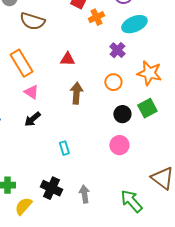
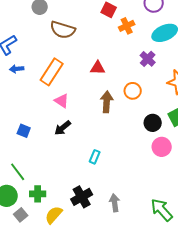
orange rectangle: (21, 63) -> (52, 72), turned 64
orange circle: (113, 82) -> (133, 91), moved
pink circle: (119, 145) -> (162, 147), moved
cyan rectangle: (64, 148) -> (95, 157), turned 40
black cross: (51, 188) -> (82, 197), turned 35

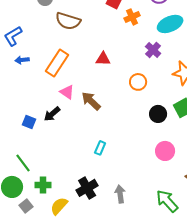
brown arrow: (107, 102) -> (91, 101), moved, turned -50
black arrow: (63, 128) -> (52, 114), moved
pink circle: (162, 147) -> (165, 151), moved

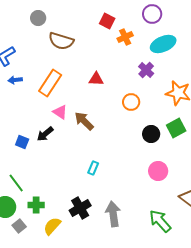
gray arrow: (120, 194) -> (113, 214), size x1.4

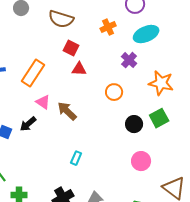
red square: (107, 21) -> (71, 48), moved
brown semicircle: (61, 41) -> (61, 19), moved

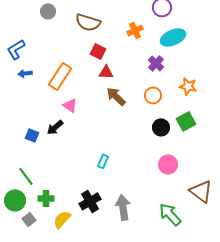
orange star: (161, 83) -> (188, 86), size x0.7
orange circle: (114, 92) -> (153, 95), moved
brown arrow: (67, 111) -> (116, 96), moved

